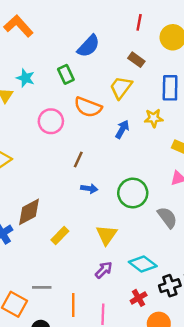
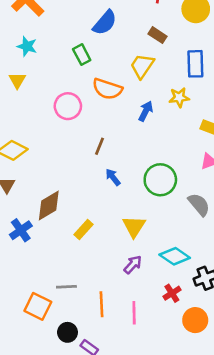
cyan star: (25, 78) -> (27, 46), moved
blue arrow: (89, 189) -> (113, 177), turned -133

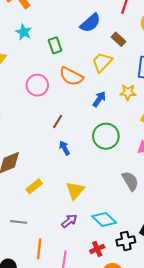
blue semicircle: (105, 23) -> (90, 23), moved
cyan star: (27, 46) -> (24, 32), moved
green circle: (160, 180) -> (106, 136), moved
gray line: (66, 287) -> (19, 222), moved

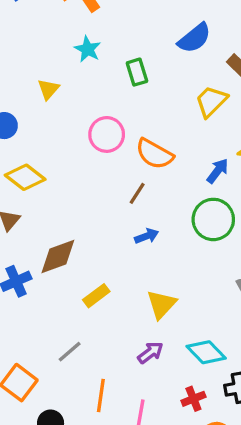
orange semicircle: (71, 76) -> (154, 154), moved
blue arrow: (99, 99) -> (218, 171), moved
blue arrow: (64, 148) -> (147, 236), turned 96
gray line: (19, 222) -> (70, 352), turned -49

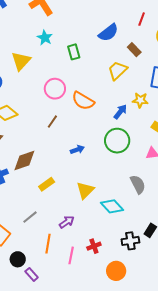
yellow triangle: (48, 89) -> (21, 61), size x1.5
brown line: (137, 193) -> (52, 122), moved
cyan diamond: (206, 352) -> (112, 206), moved
purple arrow: (150, 353) -> (67, 222), moved
red cross: (193, 399) -> (94, 246), moved

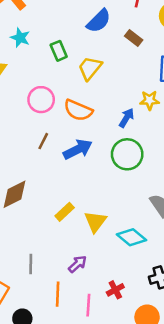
yellow trapezoid: (117, 70) -> (90, 68), moved
blue arrow: (77, 150) -> (78, 149), moved, size x1.6
yellow rectangle: (47, 184) -> (65, 212), moved
gray line: (30, 217) -> (31, 264), turned -42

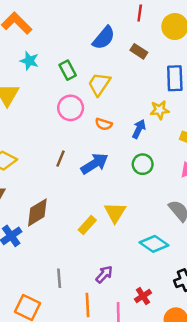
pink circle: (41, 100) -> (71, 108), moved
orange semicircle: (78, 110) -> (104, 124), moved, size x0.6
green circle: (127, 154) -> (143, 164), size x0.7
yellow triangle: (95, 222) -> (115, 212), moved

